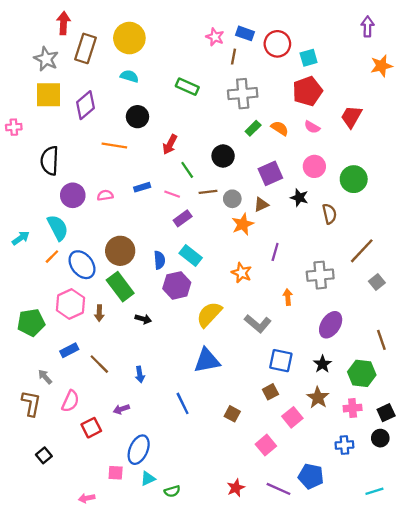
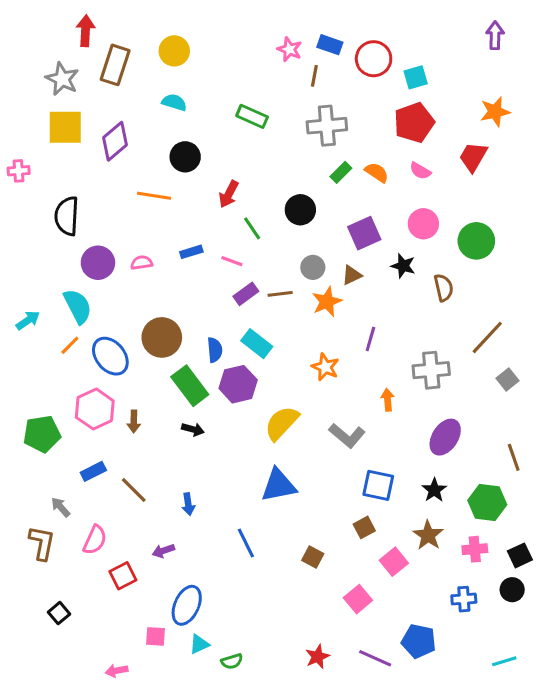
yellow circle: (129, 38) -> (174, 51), size x0.7
orange star: (381, 66) -> (495, 112), moved
brown line: (208, 192) -> (280, 294), moved
green rectangle: (120, 287) -> (190, 386), moved

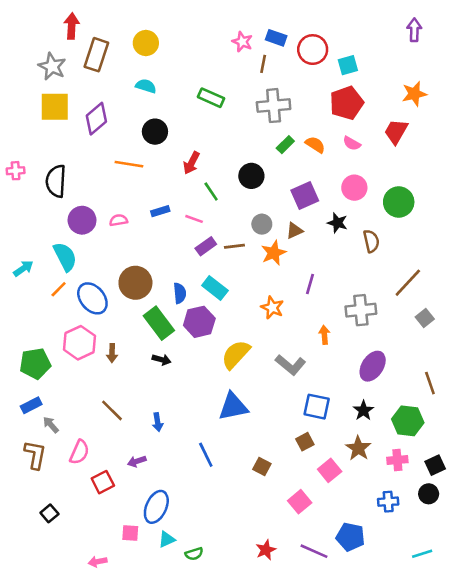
pink cross: (19, 171) -> (16, 171), moved
blue rectangle: (93, 471) -> (31, 405), moved

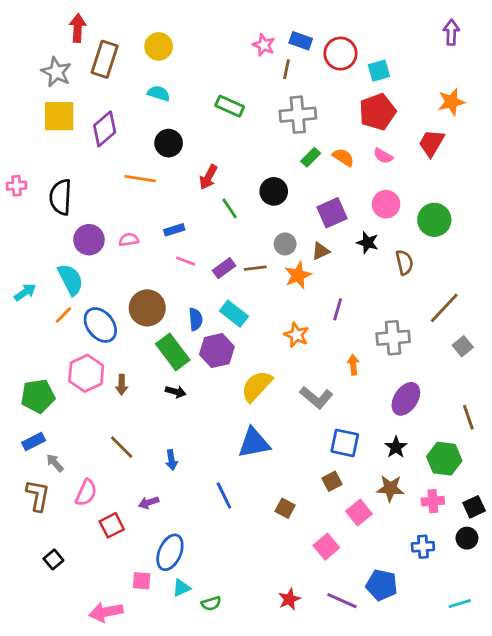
pink line: (194, 219) -> (186, 261), moved
brown star: (358, 448) -> (390, 488), turned -30
pink arrow: (98, 562) -> (106, 612), size x1.6

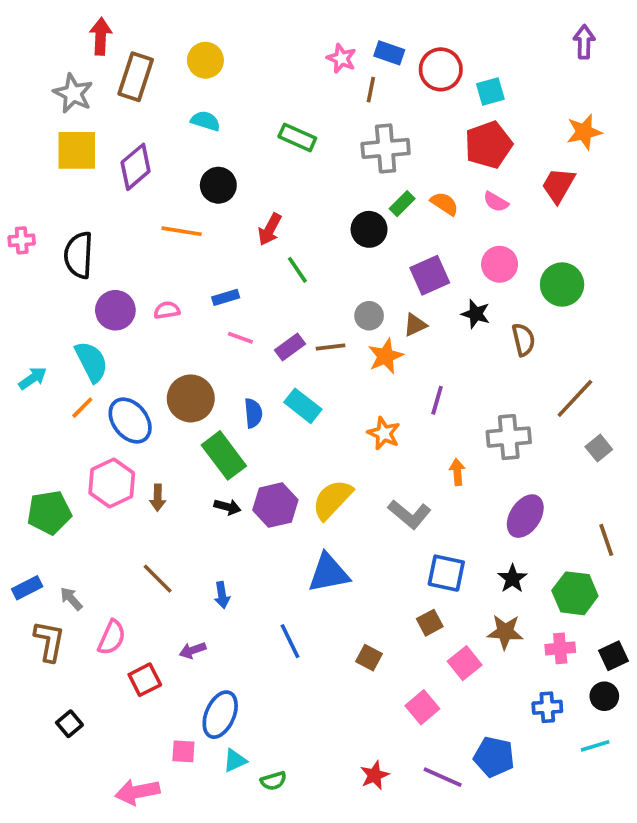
black circle: (274, 191) -> (369, 229), moved
purple hexagon: (217, 351) -> (275, 505), moved
blue rectangle: (34, 441) -> (27, 588), moved
cyan line: (460, 603) -> (595, 746), moved

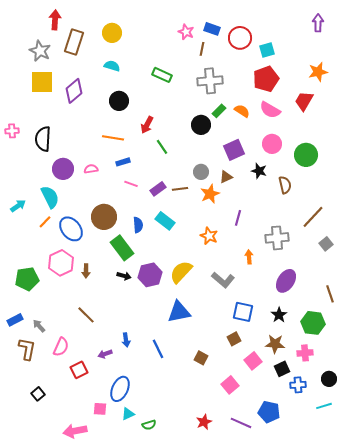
pink semicircle: (496, 202) -> (270, 110), size x1.5
orange line: (182, 231) -> (113, 138), moved
blue arrow: (222, 595) -> (126, 340), moved
black square: (614, 656) -> (282, 369), moved

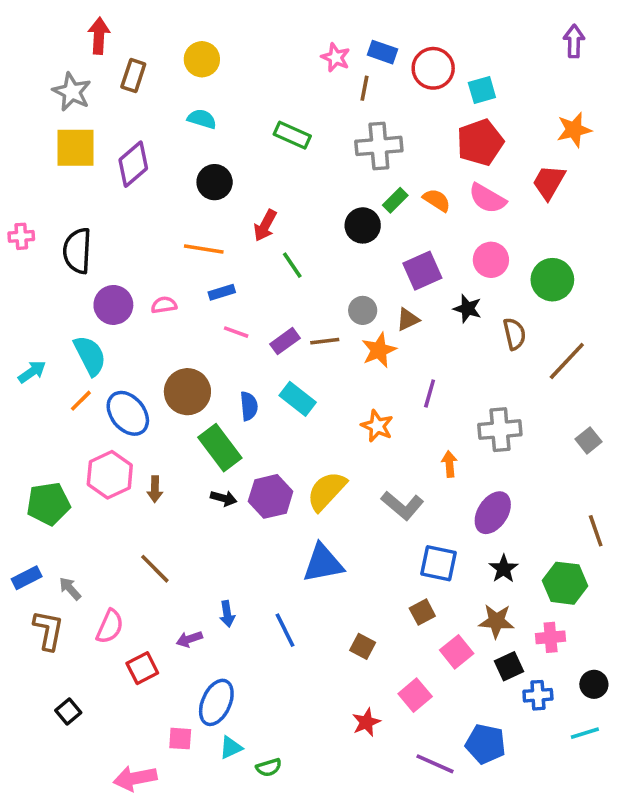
brown rectangle: (74, 42) -> (133, 76), size x0.7
brown line: (313, 217) -> (567, 361), moved
purple ellipse: (286, 281) -> (493, 513), moved
red star: (204, 422) -> (366, 722), moved

